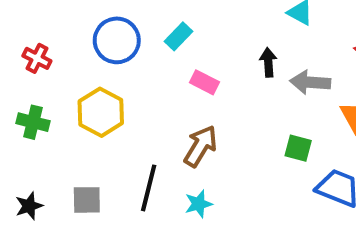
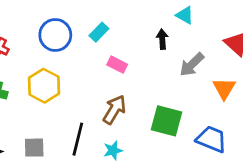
black arrow: (268, 62) -> (162, 39), moved
gray arrow: (310, 82) -> (192, 65), turned -48
green square: (298, 148) -> (166, 121), moved, size x1.6

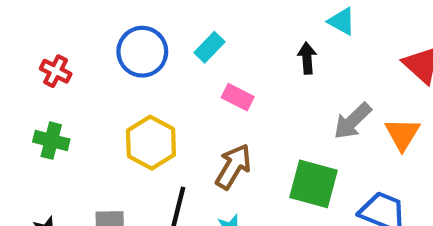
gray arrow: (192, 65) -> (353, 121), moved
yellow hexagon: (44, 86) -> (151, 143), moved

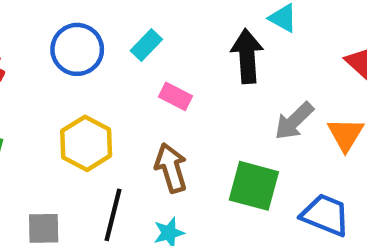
black arrow: (307, 58) -> (247, 56), size x1.6
brown arrow: (233, 167) -> (171, 168), turned -48

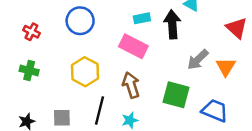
cyan rectangle: (146, 45) -> (142, 18), moved, turned 35
pink rectangle: (176, 96) -> (133, 46), size x1.6

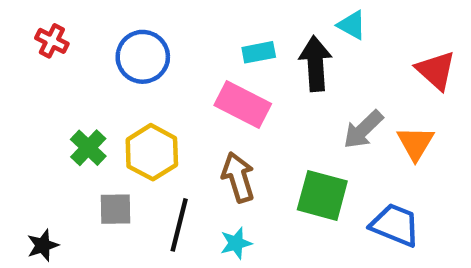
red cross: (32, 32) -> (52, 41), moved
green cross: (29, 70) -> (88, 148), moved, turned 30
gray square: (62, 118) -> (115, 209), moved

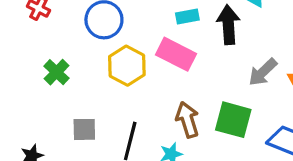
green cross: (88, 148) -> (56, 72), moved
yellow hexagon: (152, 152) -> (127, 66), moved
brown arrow: (238, 177) -> (187, 120), moved

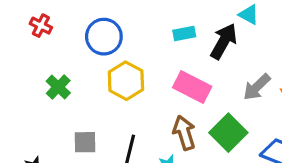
black arrow: (228, 25) -> (224, 41), turned 33
pink rectangle: (176, 54) -> (192, 87), moved
green square: (233, 120) -> (228, 133), turned 30

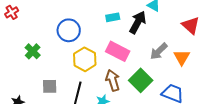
red cross: (41, 26) -> (12, 12), moved, turned 32
blue circle: (104, 37) -> (69, 30), moved
yellow hexagon: (126, 81) -> (85, 59), moved

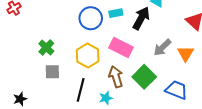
blue circle: (69, 30) -> (91, 18), moved
green cross: (33, 51) -> (46, 47), moved
gray square: (50, 86) -> (52, 72), moved

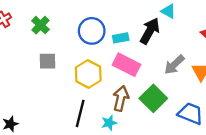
cyan rectangle: (116, 13) -> (121, 38), moved
green cross: (46, 47) -> (41, 25), moved
gray square: (52, 72) -> (47, 61), moved
brown arrow: (116, 77) -> (121, 98), turned 30

